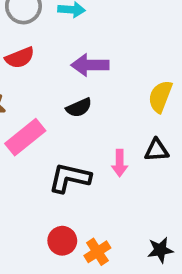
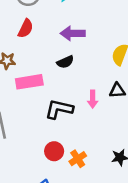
red semicircle: (20, 58) -> (26, 28), turned -42
pink rectangle: (25, 137) -> (29, 82), turned 30

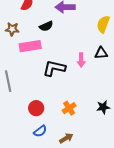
black semicircle: (65, 62) -> (46, 26), moved
red circle: (54, 151) -> (36, 108), moved

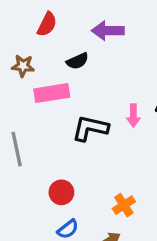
orange cross: (69, 108) -> (124, 205), moved

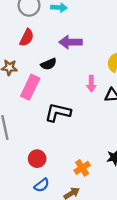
pink rectangle: (52, 93) -> (30, 87), turned -55
pink arrow: (133, 115) -> (91, 84), moved

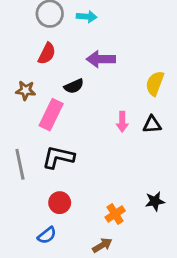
pink arrow: (91, 84) -> (122, 122), moved
black L-shape: (58, 112) -> (58, 157), moved
blue semicircle: (42, 185) -> (47, 235), moved

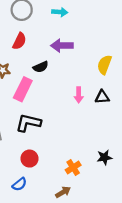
cyan arrow: (87, 17) -> (60, 12), moved

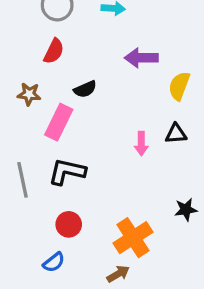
purple arrow: (62, 46) -> (141, 58), moved
pink arrow: (79, 95) -> (141, 144), moved
black star: (104, 157) -> (186, 210), moved
orange cross: (73, 167) -> (133, 238), size x1.6

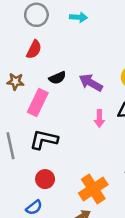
purple arrow: (141, 58) -> (91, 83), moved, turned 30

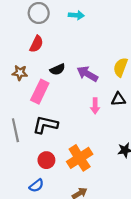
orange cross: (93, 189) -> (80, 158), moved

